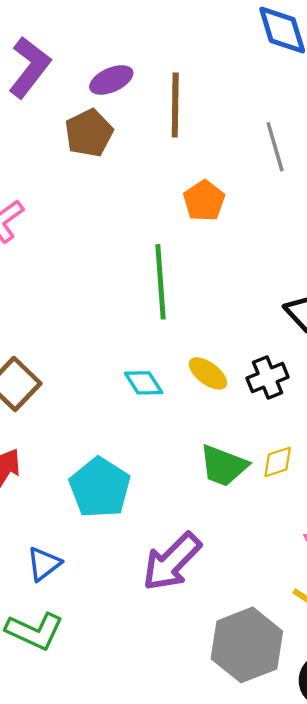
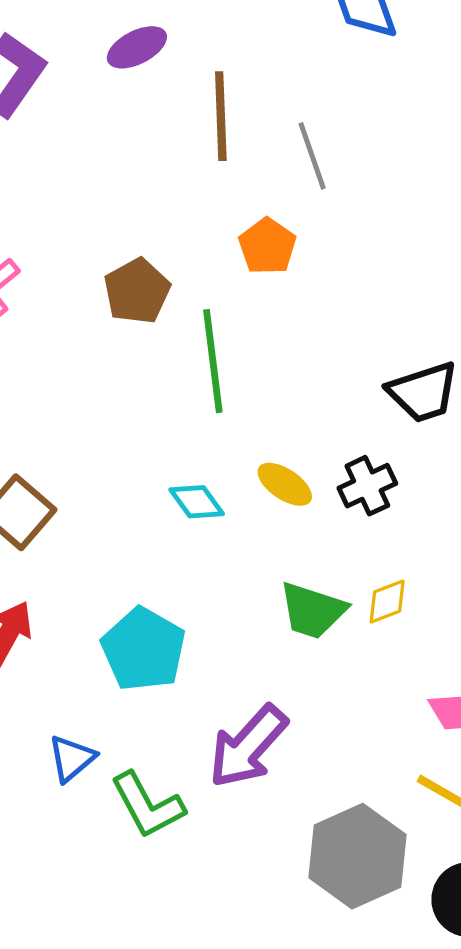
purple ellipse: (111, 80) -> (137, 47), moved
brown pentagon: (89, 133) -> (137, 291), moved
gray line: (275, 147) -> (312, 156), moved
green L-shape: (35, 631) -> (148, 805), moved, turned 40

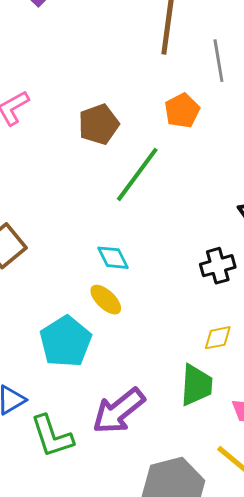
green line: (213, 361) -> (137, 174), turned 34
yellow ellipse: (285, 484) -> (106, 300), moved
green trapezoid: (313, 610) -> (196, 385), moved, turned -114

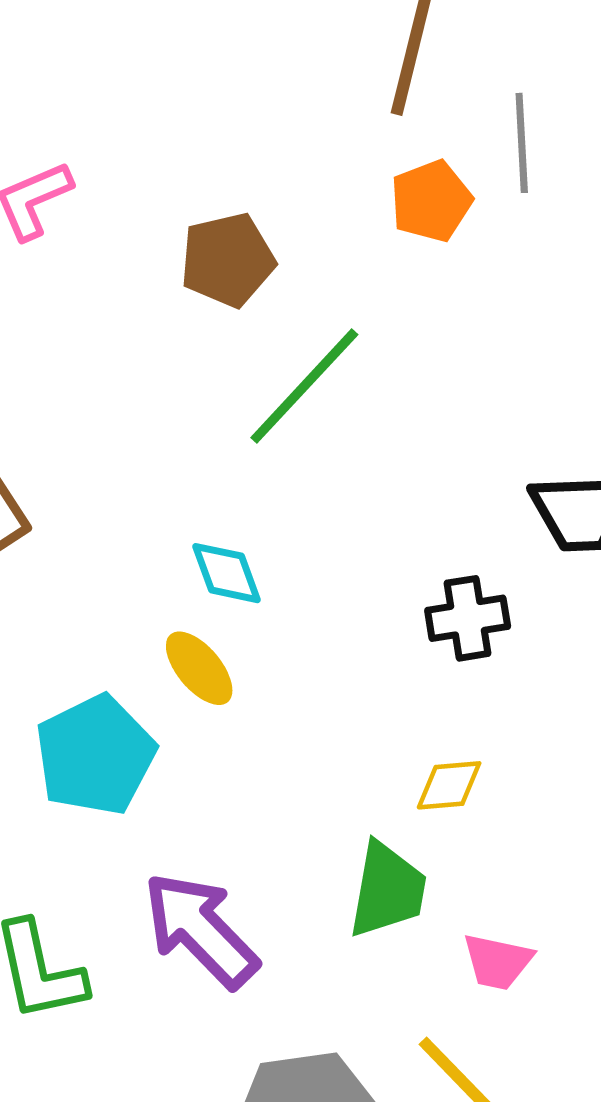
orange pentagon: (182, 111) -> (431, 201), moved
purple arrow: (119, 411) -> (201, 930), turned 78

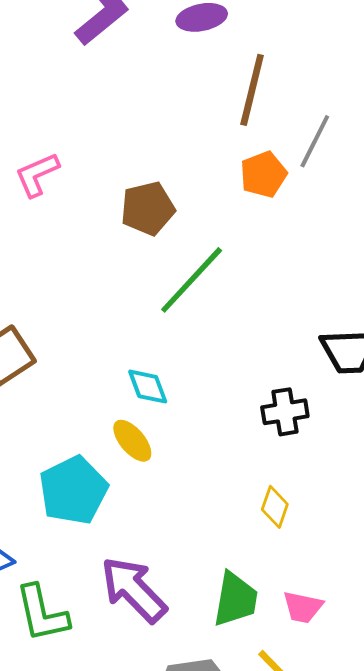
gray line: (522, 143) -> (315, 141), turned 30
yellow diamond: (449, 785) -> (275, 507), turned -66
green trapezoid: (387, 890) -> (235, 599), moved

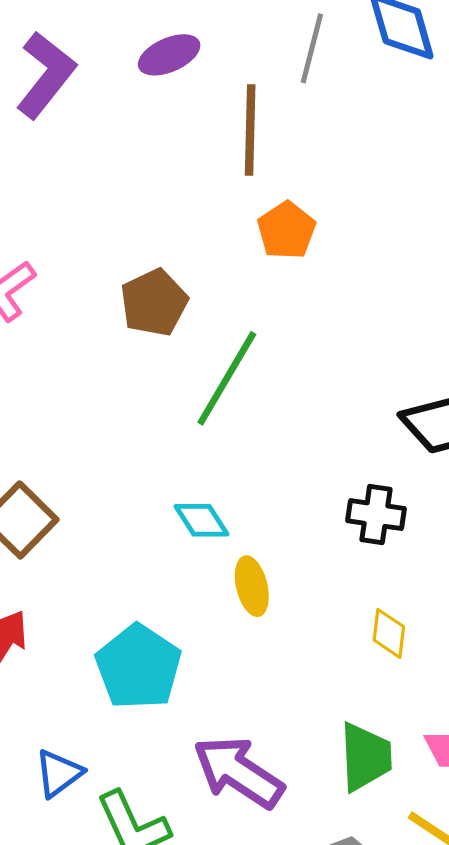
gray line: (315, 141) -> (312, 48), moved
black cross: (285, 412) -> (376, 515), turned 30
yellow ellipse: (132, 441) -> (252, 586), moved, turned 39

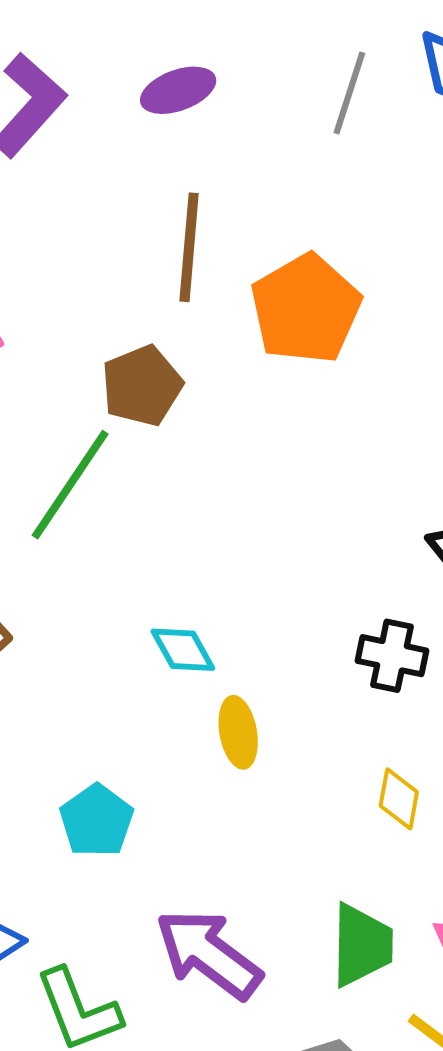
brown line: (250, 130) -> (189, 247), moved
orange pentagon: (286, 230) -> (306, 309), size x1.6
green line: (227, 378) -> (70, 485), moved
cyan pentagon: (138, 667) -> (97, 821), size x0.7

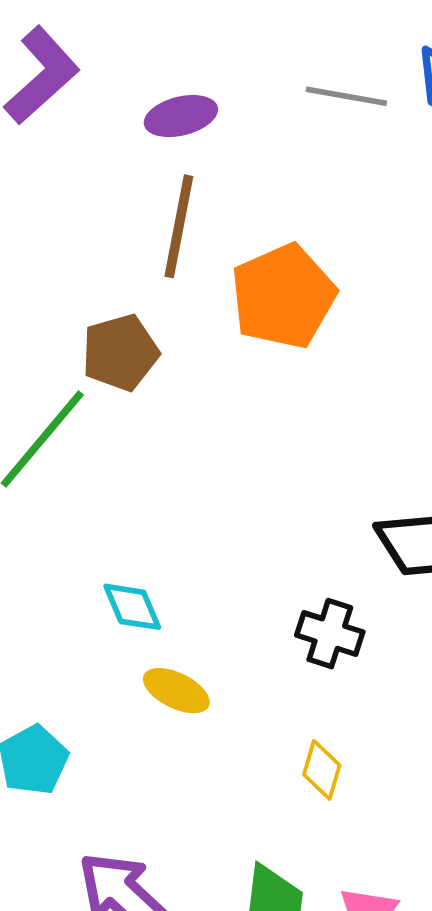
purple ellipse: (178, 90) -> (181, 116), moved
gray line: (349, 93) -> (346, 96), turned 76
yellow ellipse: (238, 732) -> (176, 691), turned -60

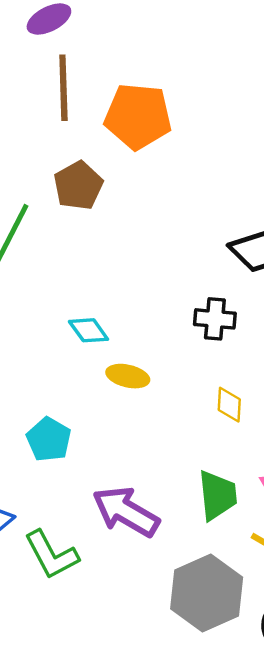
orange pentagon: (283, 296) -> (138, 116), turned -30
brown pentagon: (120, 353) -> (78, 186), moved

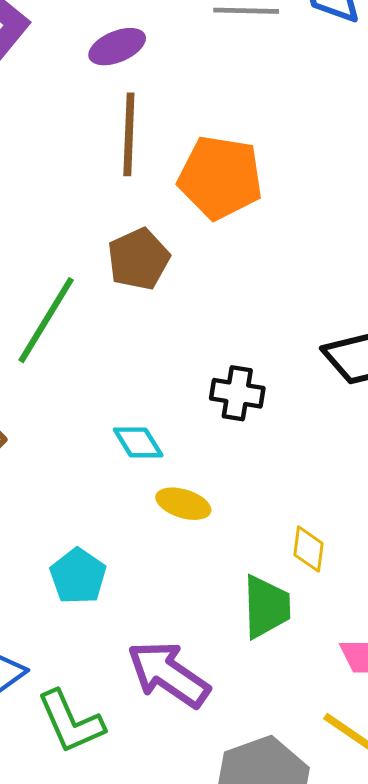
black cross: (215, 319) -> (237, 393), moved
green trapezoid: (217, 495) -> (266, 607), moved

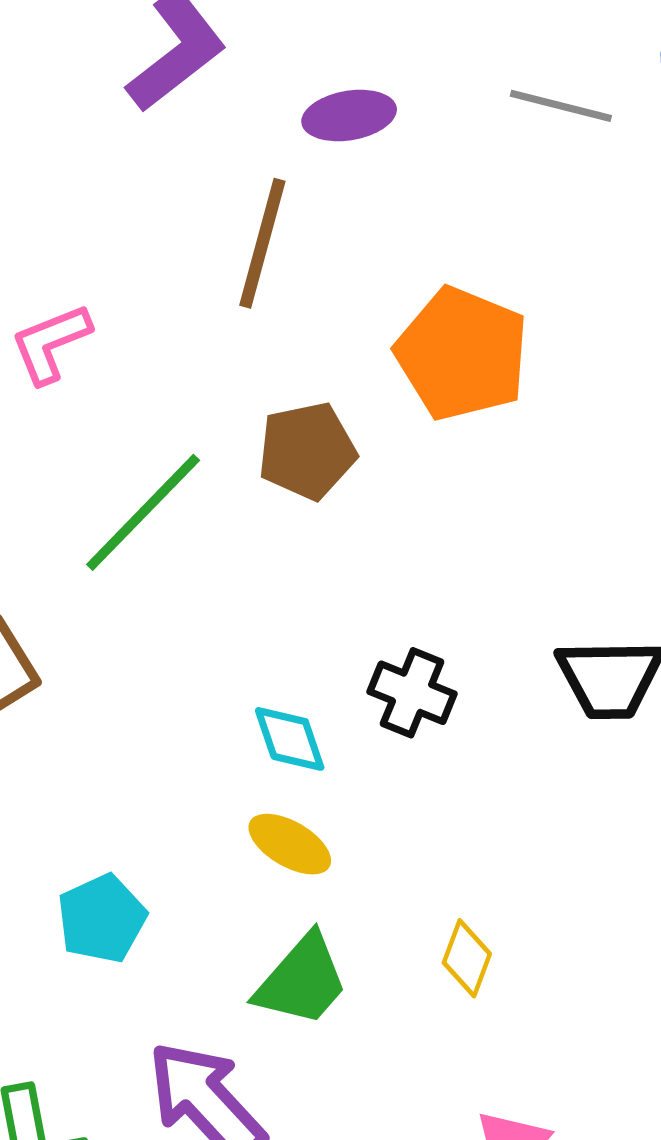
brown line: (129, 134) -> (262, 243), moved
cyan diamond: (138, 442) -> (290, 739), moved
green trapezoid: (266, 607) -> (302, 980), moved, turned 30

